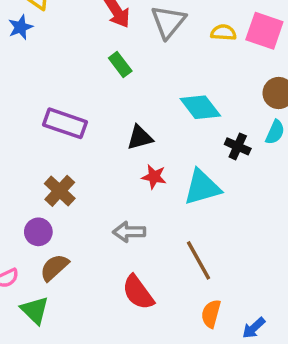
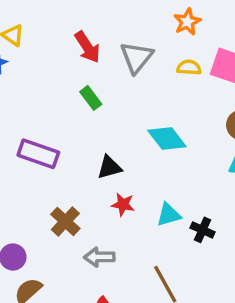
black cross: (238, 146) -> (202, 230), moved
cyan triangle: (202, 187) -> (169, 215), size x0.7
brown cross: (60, 191) -> (65, 221), moved

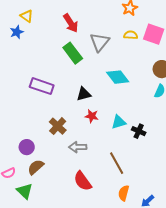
gray triangle: (136, 57) -> (100, 42), moved
green rectangle: (91, 98) -> (73, 53), size x1.5

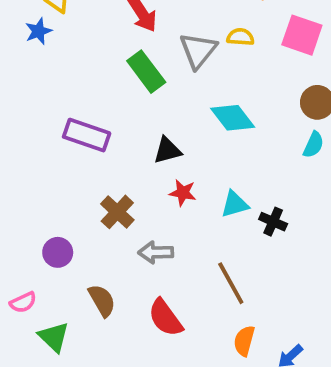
yellow semicircle: (131, 35) -> (240, 37), moved
brown semicircle: (36, 167) -> (102, 300), moved, turned 102

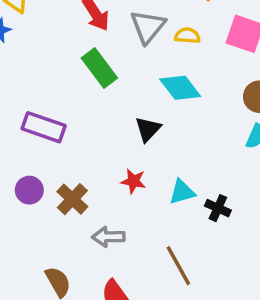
gray triangle: (198, 50) -> (148, 27), moved
cyan diamond: (233, 118) -> (180, 88), moved
black triangle: (167, 150) -> (148, 129), moved, turned -32
purple circle: (58, 252) -> (29, 190), moved

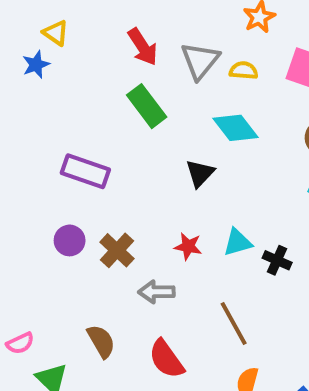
red star: (133, 181) -> (188, 246), moved

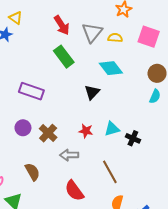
brown semicircle: (101, 341) -> (32, 172), moved

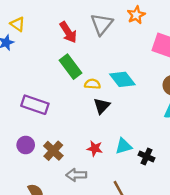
gray triangle: (92, 32) -> (102, 24), moved
yellow semicircle: (115, 38) -> (92, 84), moved

